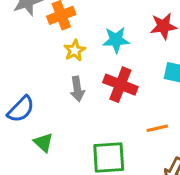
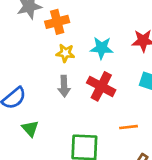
yellow star: (75, 50) -> (65, 53), turned 30

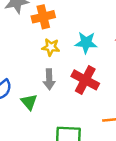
green triangle: (30, 129) -> (29, 102), moved

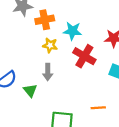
cyan star: (86, 43) -> (72, 31), moved
red cross: (85, 80) -> (84, 56), moved

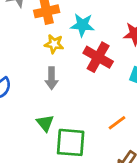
green triangle: (30, 90) -> (45, 123), moved
orange line: (98, 108) -> (117, 123), turned -32

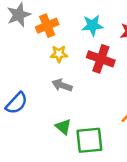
cyan star: (82, 25) -> (92, 25), moved
gray arrow: (52, 78) -> (62, 85), turned 120

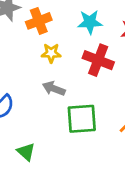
green triangle: (63, 127) -> (26, 152), moved
green square: (89, 140) -> (82, 119), moved

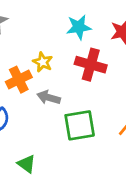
orange cross: (39, 21) -> (19, 80), moved
yellow star: (51, 53) -> (43, 62), turned 30

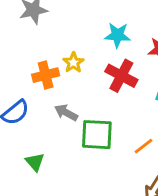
gray arrow: (49, 97) -> (66, 113), moved

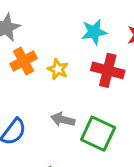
orange cross: (46, 75) -> (23, 61), moved
green square: (97, 135) -> (98, 134), turned 36

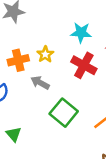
orange cross: (23, 61) -> (18, 60), moved
gray arrow: (63, 120) -> (40, 83), moved

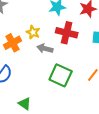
gray arrow: (40, 83) -> (45, 49), moved

